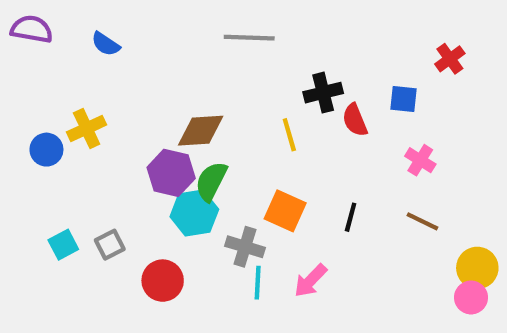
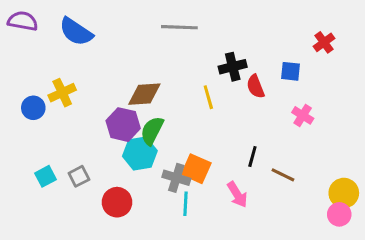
blue semicircle: (106, 44) -> (76, 32), size x1.6
orange square: (285, 211) -> (196, 169), moved
brown line: (422, 221) -> (283, 175), moved
pink arrow: (310, 281) -> (237, 195), moved, turned -76

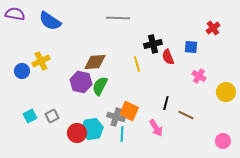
cyan hexagon: (140, 153) -> (92, 129), moved
yellow circle: (344, 193) -> (226, 92), moved

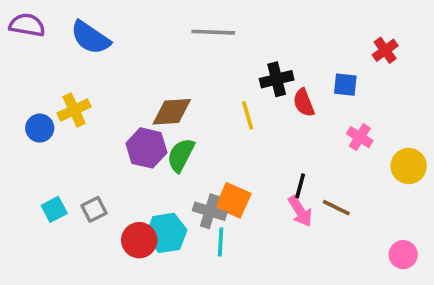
pink arrow: (156, 128) -> (300, 211), moved

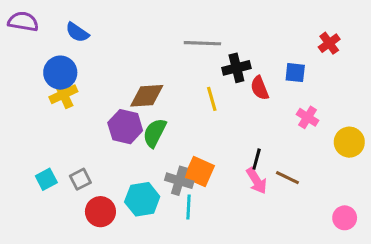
gray line: (213, 32) -> (202, 43), moved
blue semicircle: (90, 38) -> (77, 32), size x0.7
blue circle: (40, 128) -> (60, 73), moved, size x1.4
red circle: (139, 240) -> (100, 212), moved

